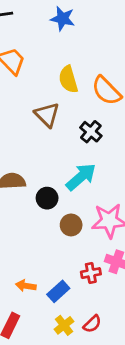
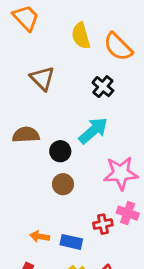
brown triangle: (47, 115) -> (42, 78), moved
brown circle: (71, 225) -> (63, 184), moved
blue rectangle: (58, 291) -> (71, 242), turned 55

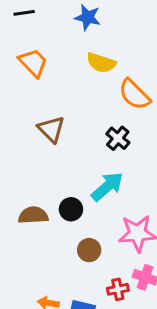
yellow semicircle: (81, 36) -> (101, 63), moved, turned -56
brown semicircle: (26, 135) -> (33, 215), moved
brown circle: (63, 184) -> (89, 250), moved

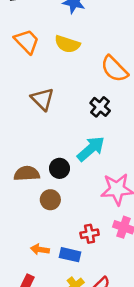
yellow semicircle: (101, 63) -> (67, 44), moved
brown circle: (89, 250) -> (50, 200), moved
red cross: (118, 289) -> (90, 234), moved

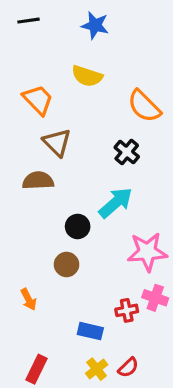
orange trapezoid: (27, 41) -> (38, 100), moved
brown semicircle: (27, 174) -> (38, 181), moved
red cross: (90, 234) -> (127, 310), moved
orange arrow: (40, 249) -> (29, 299), moved, turned -126

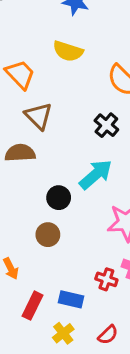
red cross: (127, 310) -> (106, 279), turned 30
red rectangle: (36, 369) -> (32, 306), moved
yellow cross: (97, 369) -> (63, 333), moved

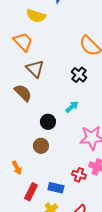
yellow semicircle: (68, 51) -> (36, 16), moved
brown semicircle: (20, 153) -> (23, 93), turned 48
cyan arrow: (96, 175) -> (72, 107), size x0.6

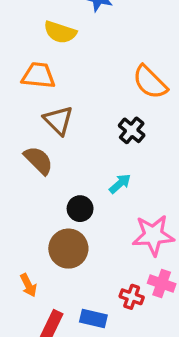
orange trapezoid: (23, 42) -> (38, 75), turned -40
brown circle: (41, 146) -> (68, 249), size x1.5

